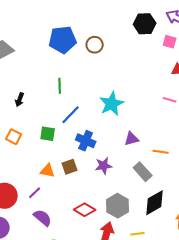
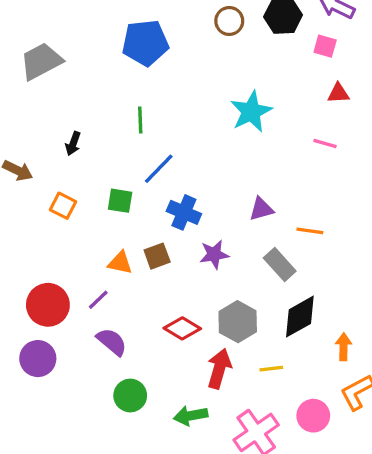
brown circle: (95, 45) -> (229, 21), moved
cyan star: (112, 104) -> (251, 112), moved

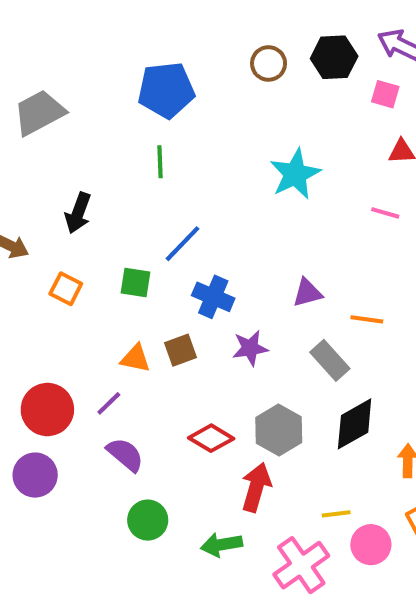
green line: (140, 120) -> (160, 162), moved
black arrow: (73, 144) -> (78, 213), size x1.4
yellow line: (271, 369) -> (336, 514), moved

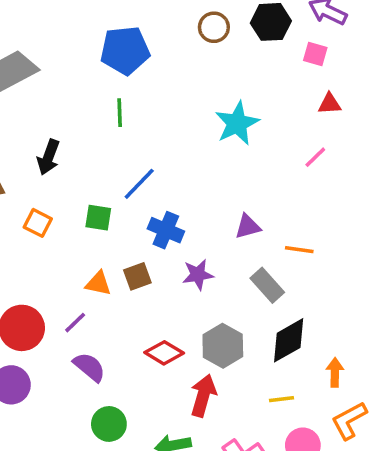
pink line: (385, 213) -> (315, 157), turned -60
yellow line: (336, 514) -> (282, 399), moved

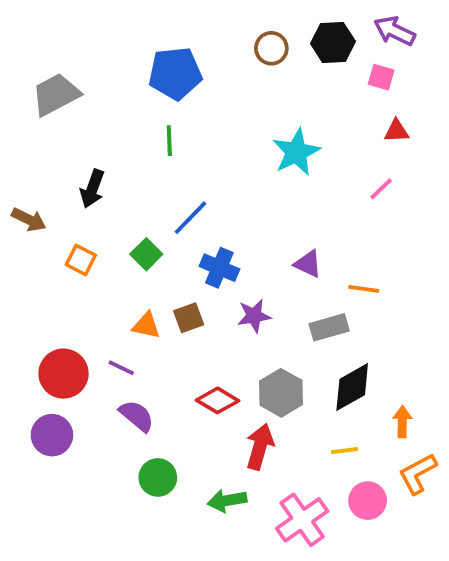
green square: (98, 218) -> (146, 254), turned 36
purple triangle: (248, 227) -> (308, 264), turned 40
gray rectangle: (267, 285) -> (329, 327), turned -64
purple line: (75, 323) -> (121, 368), turned 70

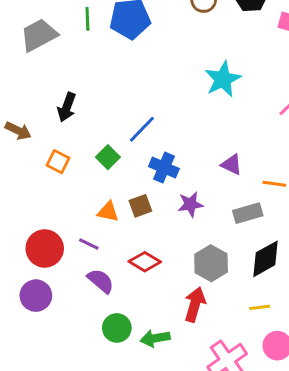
green line: (169, 141) -> (87, 19), moved
red diamond: (217, 400) -> (145, 262), moved
green arrow: (227, 501) -> (155, 338), moved

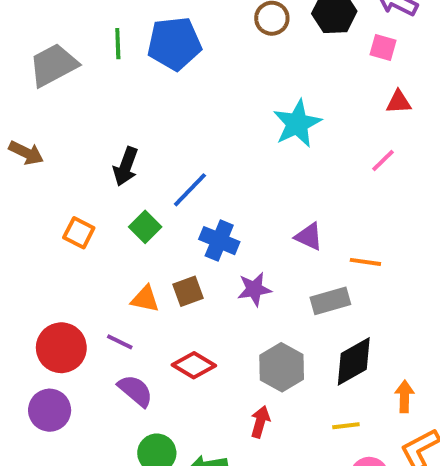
black arrow: (67, 107) -> (126, 166), moved
brown arrow: (18, 131) -> (26, 153), moved
red arrow: (195, 304) -> (260, 422), size x0.7

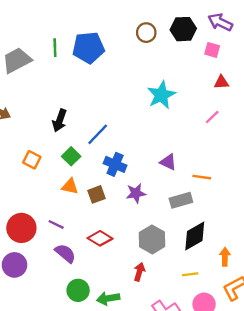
orange triangle: (145, 299) -> (70, 186), moved

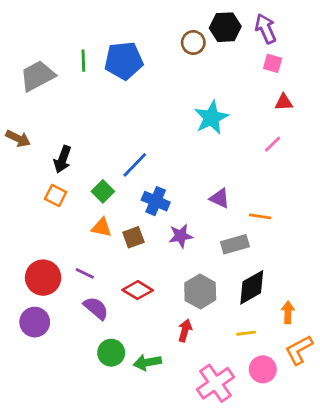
purple arrow: (220, 22) -> (266, 29), moved, turned 40
black hexagon: (183, 29) -> (225, 27), moved
black arrow: (60, 120) -> (63, 159), moved

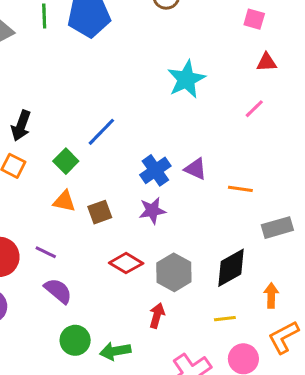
blue cross: (156, 201) -> (155, 170), moved, turned 32
gray rectangle: (235, 244) -> (277, 228), moved
red diamond: (138, 290) -> (126, 263), moved

